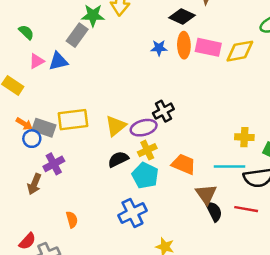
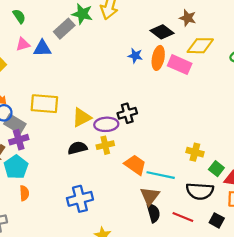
yellow diamond: (240, 51) -> (200, 46), moved
gray rectangle: (44, 128) -> (15, 124), moved
cyan line: (230, 166) -> (161, 175), moved
cyan pentagon: (145, 176) -> (16, 167), moved

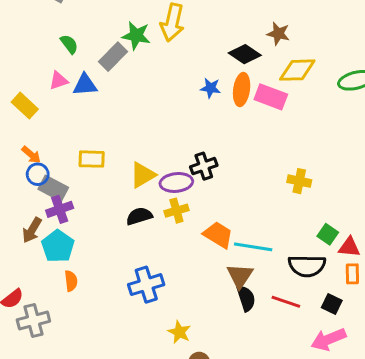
green semicircle: (19, 16) -> (69, 44), moved
yellow rectangle: (44, 104) -> (92, 159), size x0.7
yellow cross: (195, 152) -> (299, 181), moved

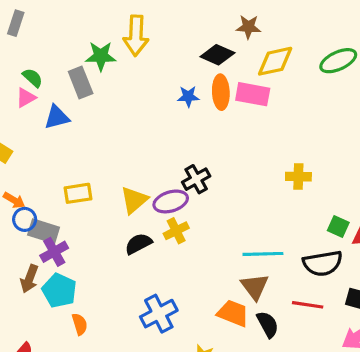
gray rectangle: (113, 57) -> (81, 82), turned -56
pink triangle: (59, 81) -> (26, 98), moved
orange trapezoid: (218, 235) -> (233, 313), moved
black semicircle: (246, 298) -> (268, 324), moved

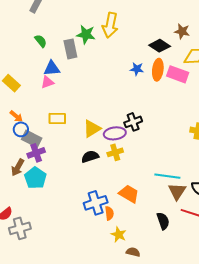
pink triangle: (26, 98) -> (47, 82), moved
brown triangle: (255, 287) -> (177, 191), moved
orange trapezoid: (233, 313) -> (129, 194), moved
orange semicircle: (80, 324) -> (109, 213), moved

